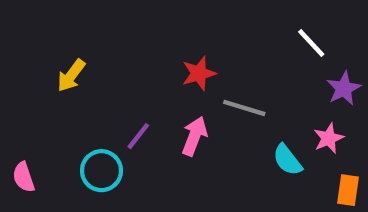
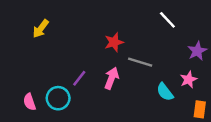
white line: (311, 43) -> (167, 20), moved
yellow arrow: (71, 76) -> (41, 29), moved
pink semicircle: (24, 177) -> (30, 102), moved

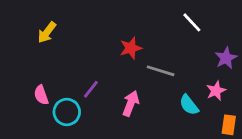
pink arrow: (112, 78) -> (131, 103), moved
pink semicircle: (30, 102) -> (41, 95), moved

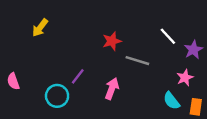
white line: (192, 22) -> (168, 36), moved
pink semicircle: (41, 95) -> (13, 81), moved
cyan semicircle: (189, 105) -> (171, 101), moved

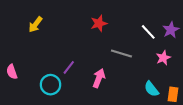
red star: (112, 41) -> (99, 23), moved
purple star: (193, 50) -> (171, 30), moved
pink star: (185, 78) -> (163, 58), moved

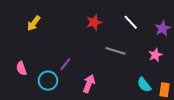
white line: (148, 32) -> (131, 22), moved
pink semicircle: (12, 72) -> (21, 68), moved
pink arrow: (99, 78) -> (89, 84), moved

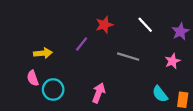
yellow arrow: (34, 23) -> (43, 53), moved, turned -133
purple line: (65, 64) -> (82, 44), moved
pink semicircle: (21, 68) -> (33, 78), moved

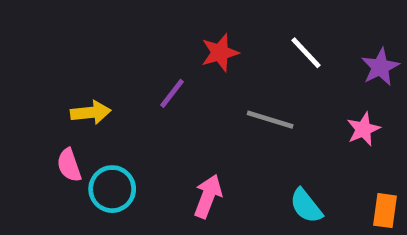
cyan semicircle: (160, 94) -> (306, 206), moved

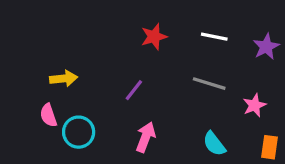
white line: (306, 53) -> (214, 37), turned -36
purple line: (172, 93) -> (134, 90), moved
gray line: (270, 120) -> (209, 84), moved
pink star: (363, 129) -> (254, 105), moved

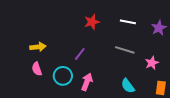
pink semicircle: (48, 115) -> (37, 69), moved
cyan circle: (79, 132) -> (63, 76), moved

